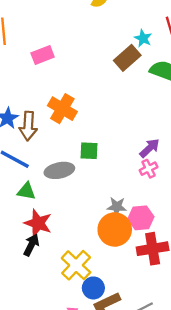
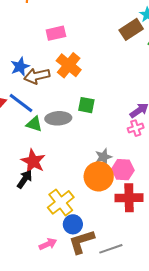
pink rectangle: (43, 55) -> (56, 33), moved
brown arrow: (28, 126) -> (37, 76), turned 65
green triangle: (26, 191) -> (34, 124), moved
gray star: (117, 207) -> (103, 157), turned -30

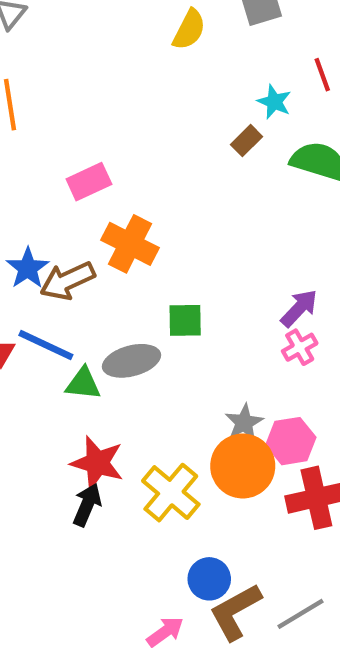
brown rectangle: (131, 29) -> (247, 141), size x0.6
yellow cross: (61, 202) -> (171, 493), moved

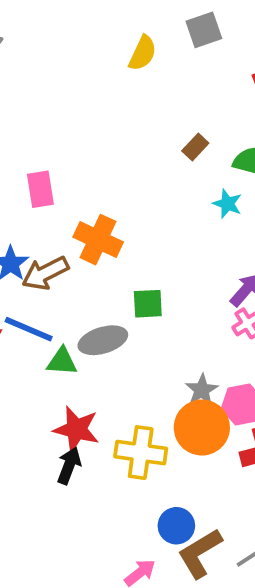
cyan star: (274, 102) -> (227, 204), moved
pink rectangle: (89, 182) -> (40, 189), moved, turned -72
yellow cross: (171, 493) -> (141, 453), turned -30

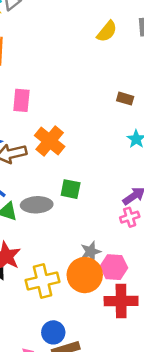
brown rectangle: (195, 147) -> (125, 99), turned 49
yellow cross: (141, 453) -> (43, 281), turned -36

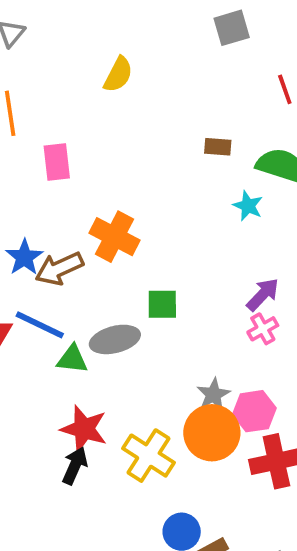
yellow semicircle: (107, 31) -> (118, 75), moved
pink rectangle: (21, 100) -> (57, 162), moved
yellow cross: (43, 281) -> (148, 456), turned -32

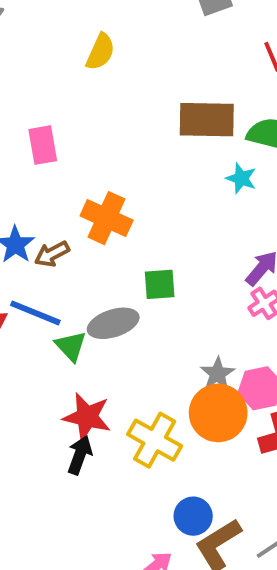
brown rectangle: (218, 147) -> (207, 120), size x2.0
brown arrow: (59, 268) -> (52, 254), size x0.7
green triangle: (72, 359) -> (71, 346), turned 44

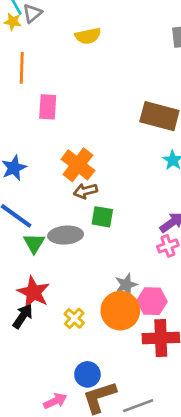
yellow semicircle: (100, 52) -> (88, 36), moved, turned 40
brown arrow: (52, 254) -> (85, 191), moved
yellow cross: (155, 440) -> (74, 318), size x0.6

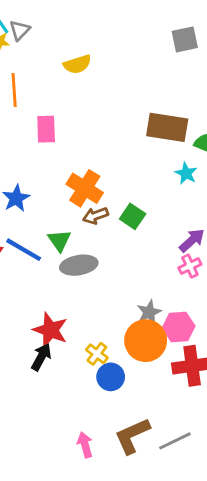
yellow semicircle: (88, 36) -> (77, 64), moved
green square: (102, 217) -> (133, 216), moved, turned 30
green triangle: (34, 243) -> (59, 241), moved
blue circle: (87, 374) -> (111, 377), moved
pink arrow: (55, 401) -> (85, 445), turned -75

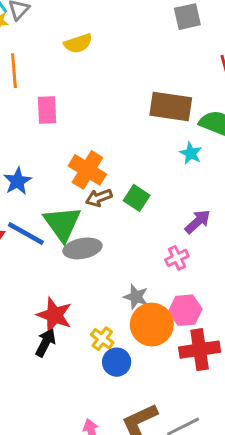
green triangle: (59, 241) -> (62, 224), size x1.6
pink cross: (190, 266) -> (177, 258), moved
gray star: (149, 312) -> (136, 297), moved, turned -30

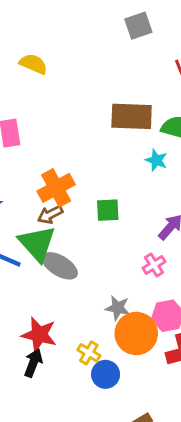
yellow semicircle: (78, 43) -> (33, 64), turned -132
orange cross: (87, 170) -> (56, 188), turned 36
brown arrow: (99, 198) -> (50, 215), moved
green square: (137, 198) -> (108, 210), turned -30
gray ellipse: (82, 248) -> (60, 266), turned 48

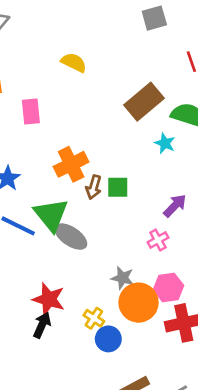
yellow semicircle: (33, 64) -> (74, 62), moved
brown rectangle: (132, 116) -> (144, 102), turned -45
brown arrow: (50, 215) -> (94, 187), moved, turned -50

